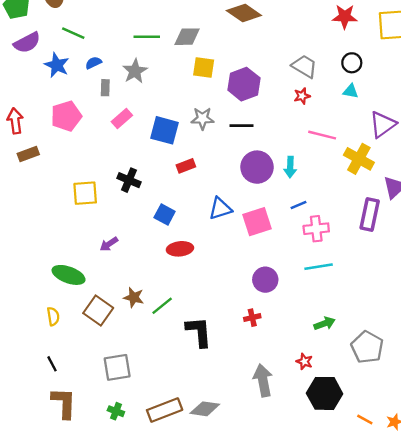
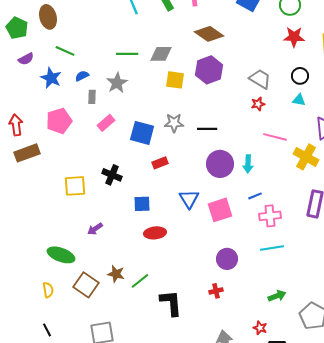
purple semicircle: (27, 43) -> (26, 59), size x0.7
purple hexagon: (244, 84) -> (209, 70), moved
brown rectangle: (28, 154) -> (27, 153), size x1.4
blue triangle: (220, 209) -> (189, 199), turned -45
blue square: (165, 214) -> (142, 204), turned -30

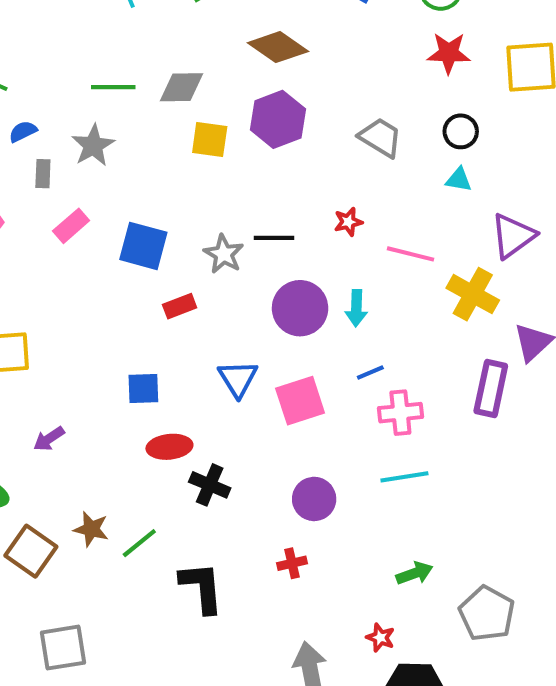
red star: (258, 104) -> (348, 222), moved
gray star: (174, 123) -> (224, 254), moved, turned 30
black cross: (112, 175) -> (210, 485), moved

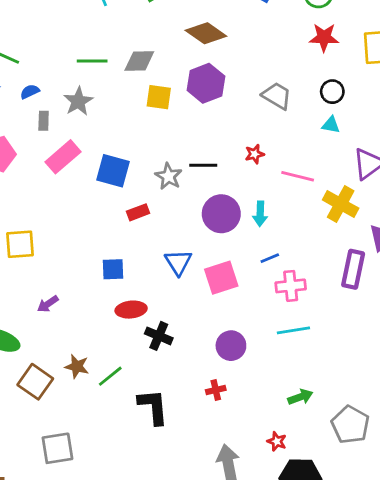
pink rectangle: (71, 226) -> (63, 157), size x1.4

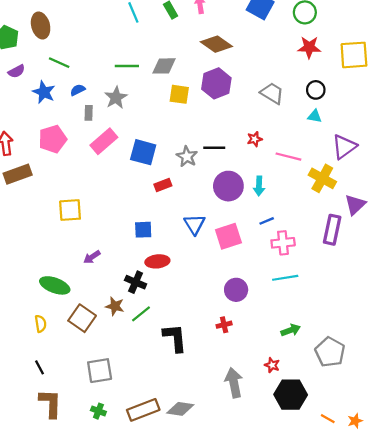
black cross: (159, 336) -> (136, 282), moved

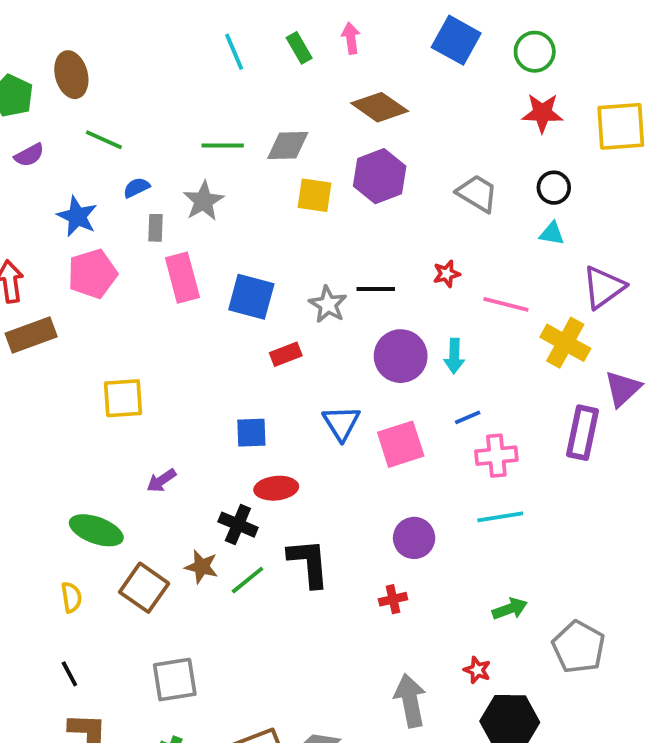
blue star: (44, 92) -> (77, 216), moved
pink rectangle: (104, 141) -> (182, 278), turned -64
black L-shape: (175, 338) -> (309, 563), moved

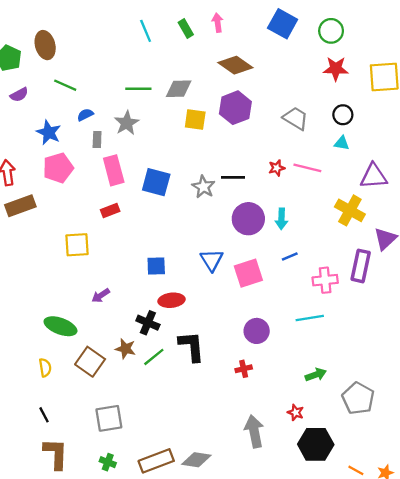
purple triangle: (604, 287) -> (374, 176), turned 32
pink line: (506, 304) -> (307, 168), moved
red rectangle: (286, 354) -> (110, 210), moved
pink cross: (496, 456) -> (325, 280), moved

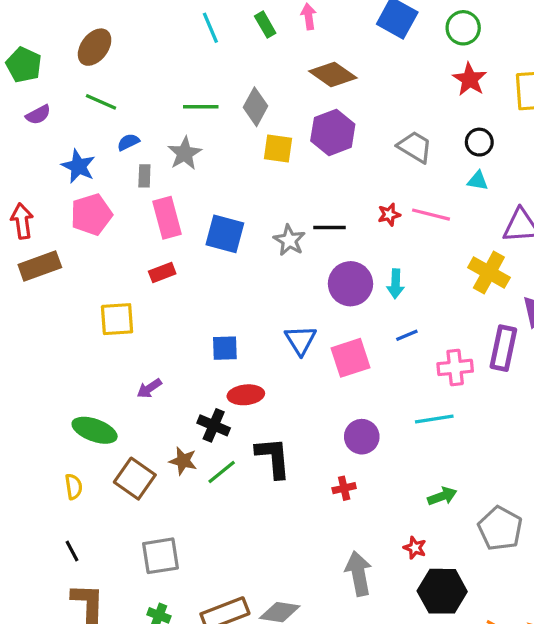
brown ellipse: (45, 45) -> (95, 47), moved, turned 52
red star: (336, 69) -> (470, 79), turned 30
gray diamond: (179, 89) -> (256, 107), turned -60

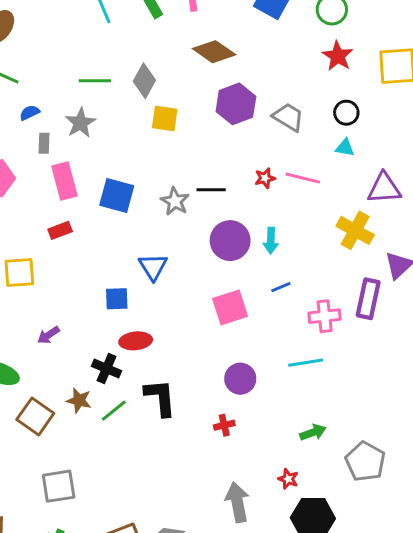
purple hexagon: (333, 132) -> (236, 104), moved
blue triangle: (301, 340) -> (153, 267), moved

